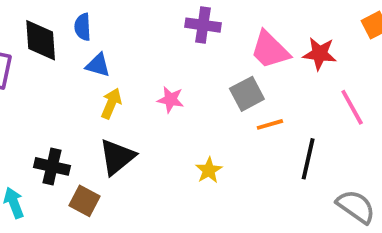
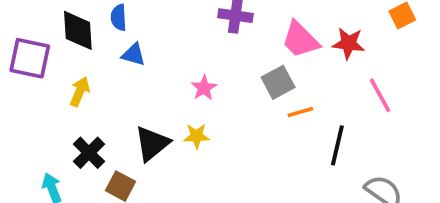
pink star: (171, 100) -> (204, 88), turned 30
yellow arrow: (111, 103) -> (80, 92), moved
black cross: (52, 166) -> (89, 153), turned 32
yellow star: (209, 170) -> (196, 136), moved, turned 30

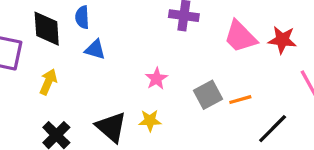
gray square: (278, 82) -> (208, 95), moved
black triangle: (152, 143) -> (111, 127), turned -40
black line: (337, 145) -> (273, 129), turned 32

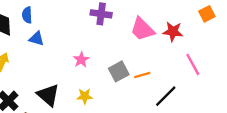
yellow star: (150, 121) -> (85, 96), moved

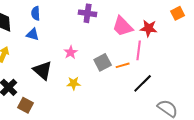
blue semicircle: (27, 15) -> (36, 13), moved
pink line: (193, 64) -> (139, 50), moved, turned 36
black triangle: (48, 95) -> (43, 70), moved

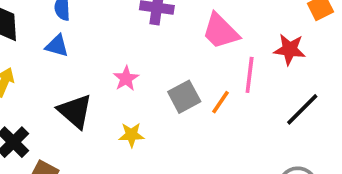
red star: (149, 28) -> (290, 49), moved
orange line: (123, 65) -> (220, 102), turned -40
black line: (143, 83) -> (302, 109), moved

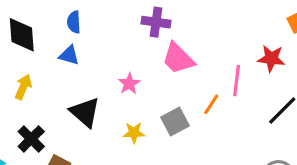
pink trapezoid: (220, 31) -> (178, 58), moved
gray square: (184, 97) -> (175, 122), moved

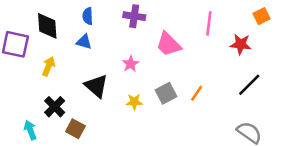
purple cross: (156, 22) -> (134, 16), moved
pink line: (237, 81) -> (209, 23), moved
orange line: (211, 104) -> (197, 93), moved

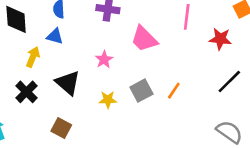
yellow arrow: (49, 66) -> (33, 57), moved
black cross: (55, 107) -> (26, 92), moved
brown square: (75, 129) -> (61, 128), moved

